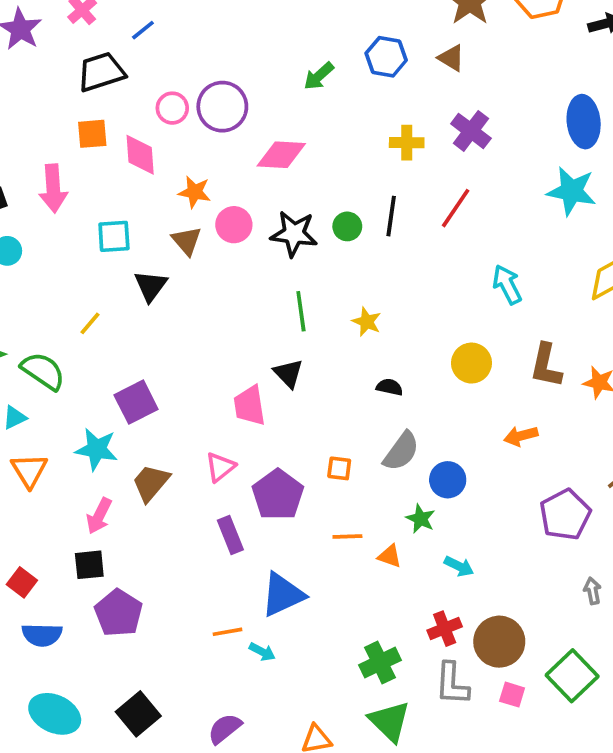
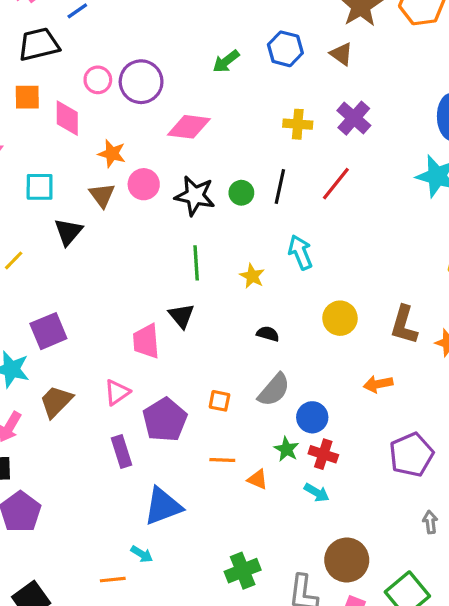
cyan arrow: (507, 285) -> (300, 252), moved
red cross: (445, 629) -> (323, 454), moved, turned 36
orange line: (228, 632) -> (113, 580), moved

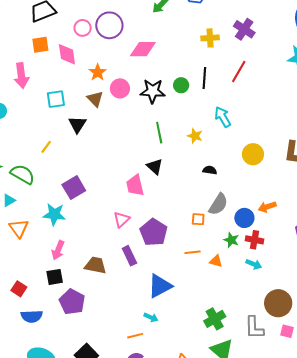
orange star: (112, 154) -> (98, 72), turned 30
orange arrow: (378, 384) -> (267, 207), moved
orange square: (219, 401) -> (198, 219), moved
brown trapezoid: (56, 402) -> (95, 265), moved, turned 65

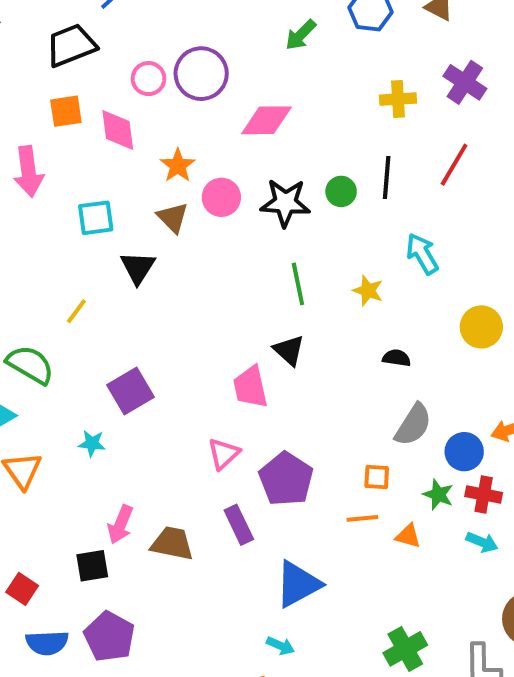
cyan star: (54, 214) -> (92, 443), size x0.6
orange square: (198, 219) -> (377, 477), moved
pink arrow: (58, 250) -> (120, 525), moved
purple pentagon: (72, 302) -> (109, 637), moved

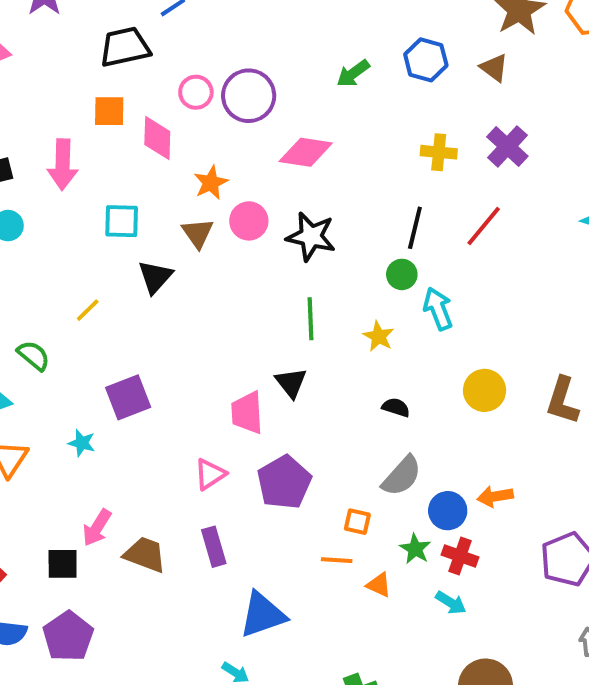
green circle: (341, 191) -> (402, 274), moved
green semicircle: (30, 365) -> (33, 355), size x0.7
purple pentagon: (286, 479) -> (284, 482), moved

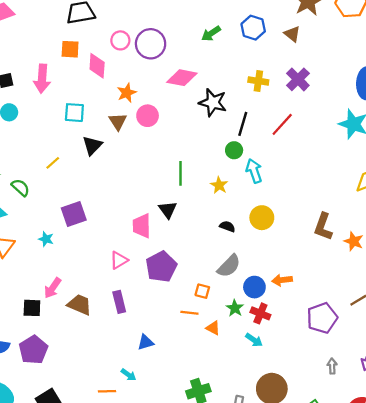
black star: (311, 237) -> (213, 102), moved
yellow circle: (485, 390) -> (262, 218), moved
blue triangle: (263, 615) -> (146, 342), size x0.6

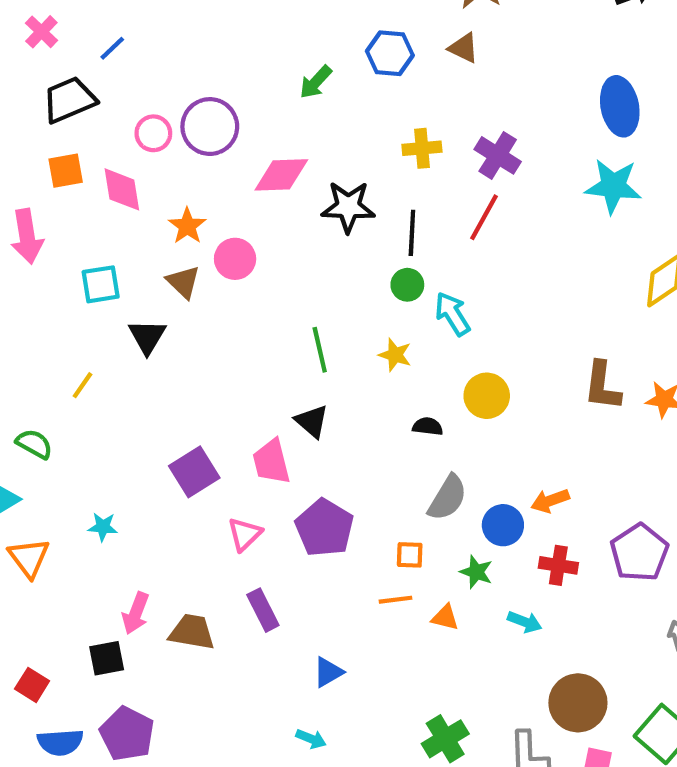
purple cross: (298, 79) -> (498, 155), moved
purple square: (74, 214) -> (194, 472), moved
red cross: (260, 313) -> (558, 565), moved

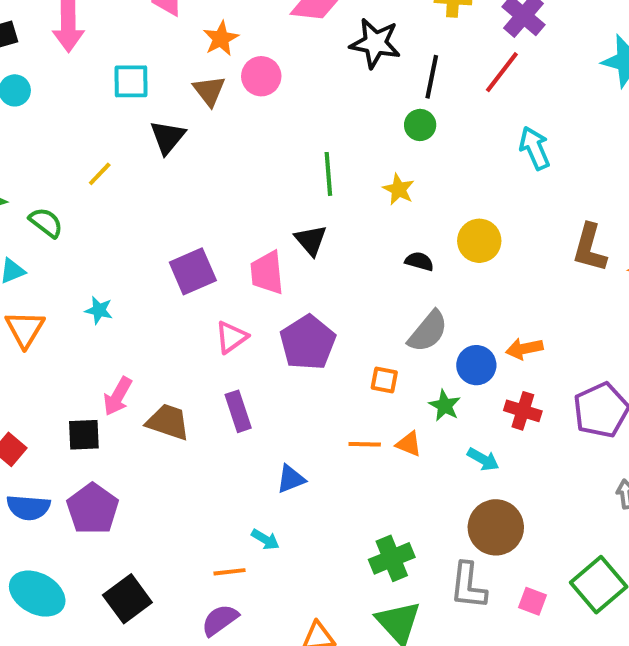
cyan arrow: (452, 314) -> (535, 148), moved
orange line: (395, 600) -> (365, 444), moved
brown circle: (578, 703) -> (496, 527), moved

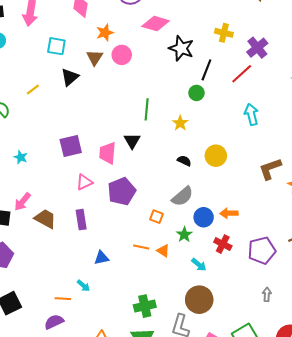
brown L-shape: (590, 248) -> (270, 169), turned 45

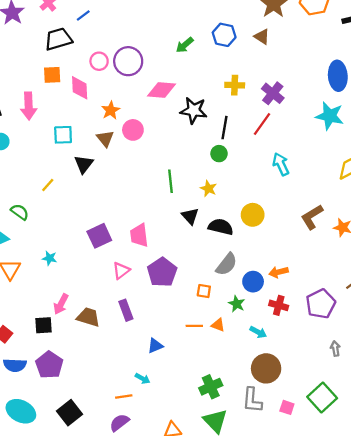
black triangle: (132, 141) -> (190, 216), moved
black semicircle: (184, 161) -> (221, 227), size x1.6

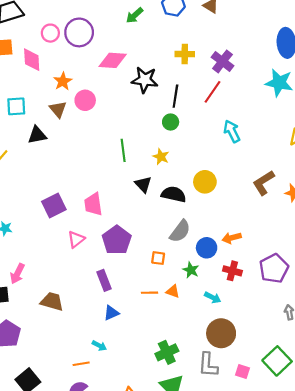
black triangle: (84, 164) -> (37, 135), turned 42
purple rectangle: (126, 310) -> (104, 280), moved
brown trapezoid: (88, 317) -> (52, 301), moved

